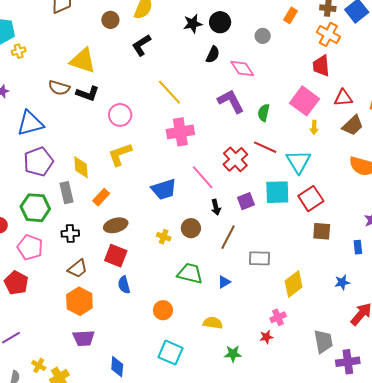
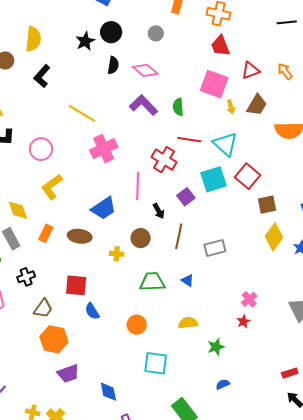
brown trapezoid: (353, 125) -> (257, 105), moved
pink line: (203, 177) -> (138, 186), turned 60
brown ellipse: (116, 225) -> (80, 236), moved, turned 40
blue triangle: (224, 282) -> (188, 280), turned -40
yellow diamond: (294, 284) -> (274, 237), moved

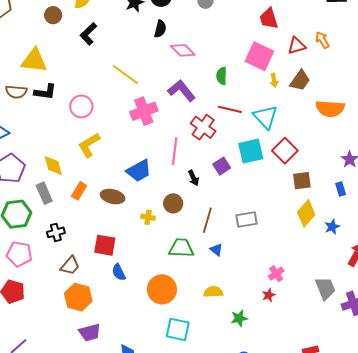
pink diamond: (145, 70) -> (183, 50), moved
orange arrow: (285, 71) -> (322, 40), moved
purple L-shape: (144, 105) -> (181, 91), moved
brown line: (179, 236) -> (207, 220), moved
orange circle: (137, 325) -> (162, 289), size x1.5

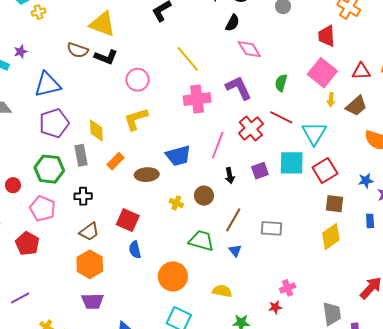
red trapezoid: (269, 19) -> (327, 36), moved
brown ellipse: (113, 197) -> (147, 175), turned -30
blue star: (332, 227) -> (366, 181), moved

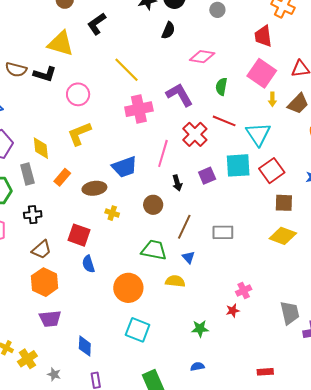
yellow triangle: (102, 24) -> (61, 44), moved
pink diamond: (249, 49) -> (202, 57), moved, turned -45
yellow cross: (176, 203) -> (112, 213), moved
yellow diamond: (331, 237) -> (283, 236), turned 60
yellow semicircle: (222, 291) -> (175, 281), moved

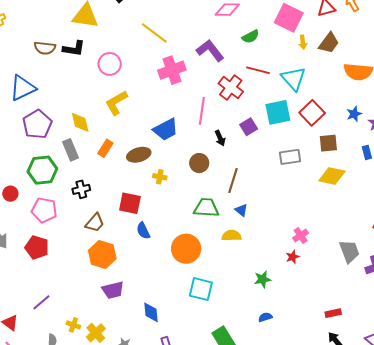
green semicircle: (221, 87) -> (251, 37), turned -120
gray rectangle: (223, 232) -> (290, 157), moved

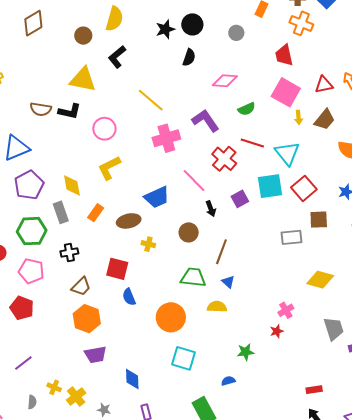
pink line: (202, 111) -> (194, 181), turned -56
gray rectangle: (290, 157) -> (292, 237), moved
yellow diamond: (332, 176) -> (320, 280), moved
blue semicircle: (265, 317) -> (228, 381), moved

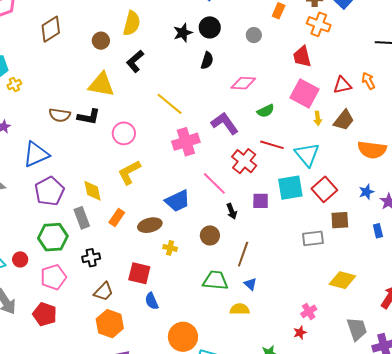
purple square: (240, 199) -> (261, 201), turned 30
pink pentagon: (31, 271) -> (53, 277), turned -30
orange circle: (171, 317) -> (183, 337), moved

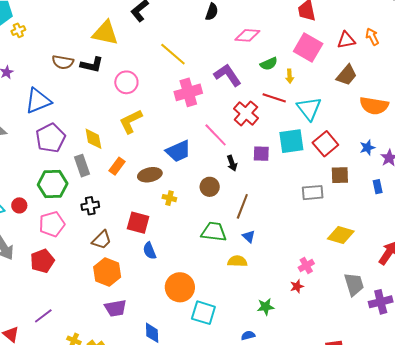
yellow arrow: (318, 118) -> (290, 76), moved
red pentagon: (45, 314) -> (42, 261), turned 30

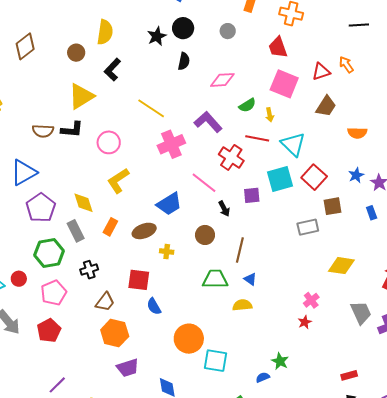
yellow triangle: (105, 33) -> (81, 96), turned -36
orange semicircle: (374, 106) -> (357, 133), size x0.7
green star: (266, 307) -> (280, 361), moved, turned -30

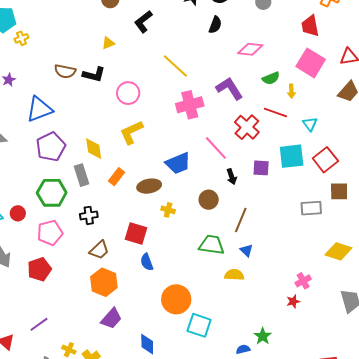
yellow triangle: (81, 96) -> (108, 43), size x0.5
cyan triangle: (293, 144) -> (310, 124), size x0.6
purple trapezoid: (128, 368) -> (111, 319), turned -40

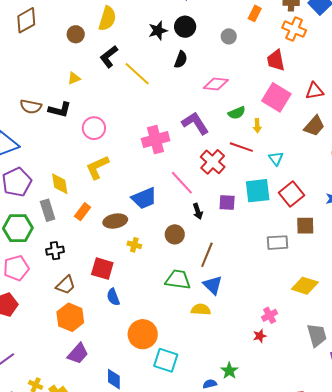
yellow line: (175, 66) -> (137, 74), moved
blue triangle: (246, 250) -> (213, 285), size x1.5

